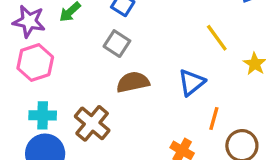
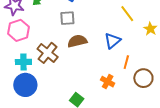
gray square: (117, 44) -> (67, 18), turned -35
brown cross: (92, 123) -> (48, 53), moved

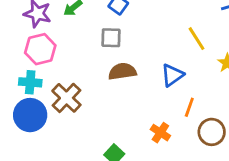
brown cross: (48, 53) -> (66, 98), moved
cyan cross: (23, 62) -> (30, 82), moved
blue circle: (25, 85) -> (30, 115), moved

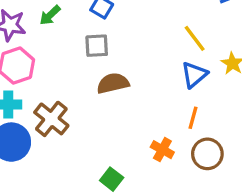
blue triangle: (172, 75) -> (194, 75), moved
brown circle: (212, 132) -> (207, 154), moved

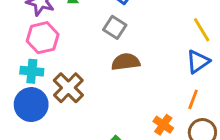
gray square: (97, 46) -> (115, 27), turned 30

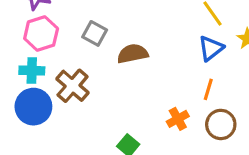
gray square: (115, 27) -> (95, 33), moved
orange cross: (163, 125) -> (178, 119), turned 30

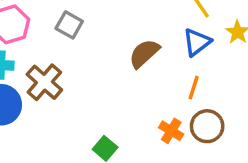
brown semicircle: (133, 54) -> (144, 53), moved, turned -32
orange cross: (178, 119) -> (171, 131), moved, turned -30

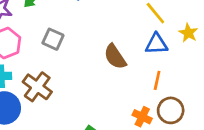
blue triangle: (197, 42) -> (156, 44), turned 40
brown semicircle: (144, 53) -> (115, 57), turned -76

